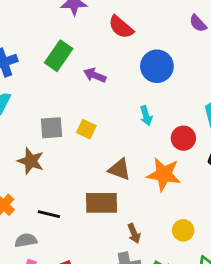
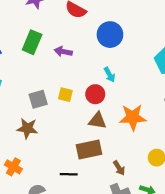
red circle: (183, 138) -> (95, 94), moved
black line: (49, 214) -> (69, 174), moved

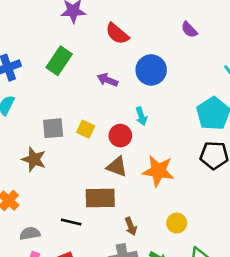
purple arrow: (63, 52) -> (107, 80), moved

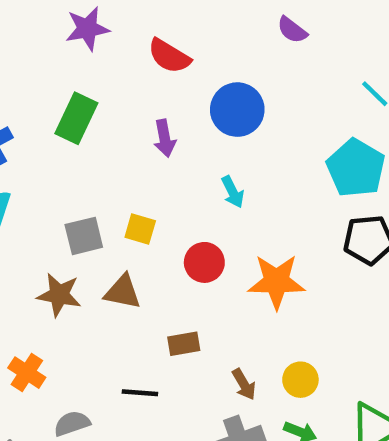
purple arrow: (107, 80) -> (165, 138), turned -114
red circle: (120, 136) -> (204, 262), moved
brown triangle: (117, 167) -> (123, 292), moved
brown rectangle: (100, 198) -> (184, 344), size x0.6
yellow circle: (177, 223) -> (300, 380), moved

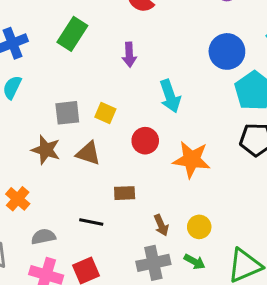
blue circle: (237, 110) -> (227, 51), moved
cyan arrow: (233, 192) -> (170, 96), size x1.5

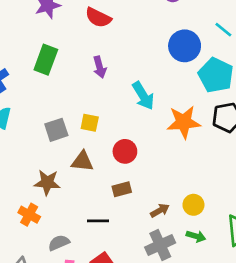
red circle: (145, 141) -> (125, 151), moved
brown star: (46, 150) -> (47, 183), moved
orange star: (192, 160) -> (184, 122), moved
brown arrow: (161, 225) -> (160, 210), turned -84

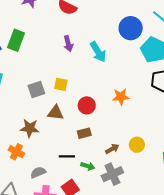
green rectangle: (46, 60) -> (16, 40), moved
cyan arrow: (143, 96) -> (98, 52), moved
orange star: (184, 122) -> (121, 97), moved, size x0.7
green arrow: (196, 236) -> (88, 166), moved

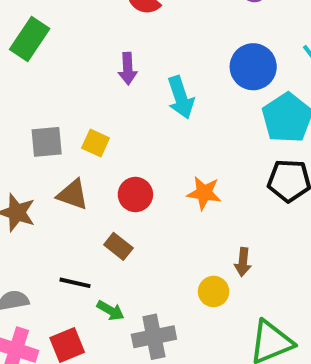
brown rectangle: (84, 133) -> (118, 246), turned 40
brown arrow: (112, 149) -> (243, 262), moved, turned 112

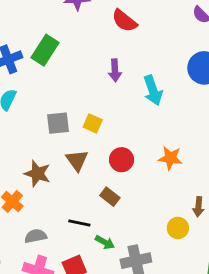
brown triangle: (73, 194) -> (77, 160), turned 35

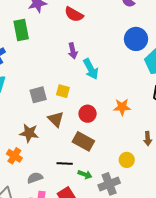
green rectangle: (45, 50) -> (21, 30), moved, turned -35
cyan arrow: (153, 90) -> (91, 69), moved
brown rectangle: (110, 197) -> (83, 141), size x1.5
yellow circle: (178, 228) -> (127, 160), moved

